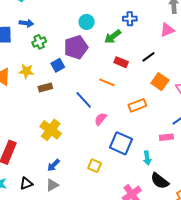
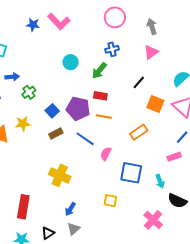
purple pentagon: (76, 47) -> (78, 109), moved, turned -30
red rectangle: (121, 62) -> (100, 96), moved
brown rectangle: (45, 87) -> (56, 133), moved

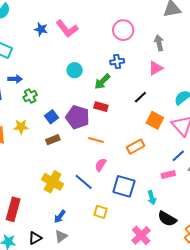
orange line: (104, 117) -> (96, 140), moved
blue line: (85, 139) -> (84, 182), moved

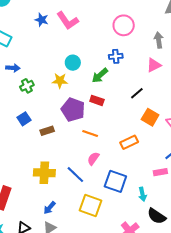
blue square: (51, 117) -> (24, 119), moved
yellow star: (21, 127) -> (60, 81), moved
yellow cross: (53, 182) -> (44, 173), turned -30
yellow square: (101, 212) -> (91, 206), size x1.6

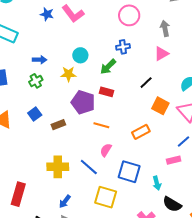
blue arrow: (13, 68) -> (40, 60), moved

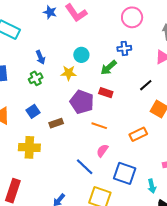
blue arrow: (40, 60) -> (40, 57), turned 64
yellow cross: (58, 167) -> (29, 147), moved

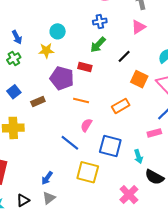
green arrow: (109, 68) -> (98, 45), moved

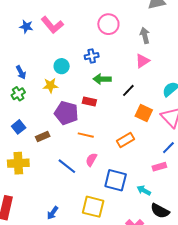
blue cross: (100, 21) -> (92, 56), moved
green arrow: (98, 45) -> (102, 79), turned 48
blue line: (70, 143) -> (67, 166), moved
cyan arrow: (138, 156) -> (144, 190), turned 136

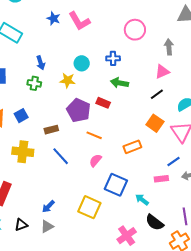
black line: (128, 90) -> (157, 94), moved
green cross: (18, 94) -> (34, 83), turned 32
blue square: (19, 127) -> (21, 116), moved
blue line: (67, 166) -> (61, 156), moved

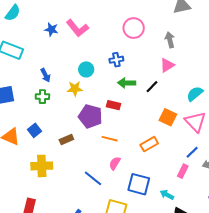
black line: (157, 94) -> (152, 87), moved
blue line: (61, 156) -> (93, 178), moved
pink rectangle: (161, 179) -> (183, 171), turned -48

